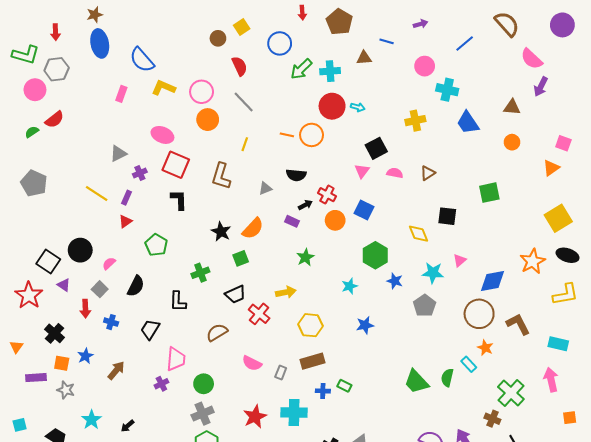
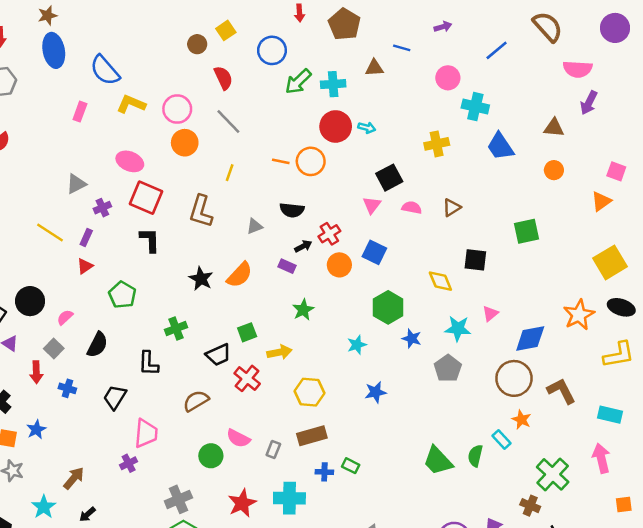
pink semicircle: (532, 59) -> (578, 69), turned -40
red cross: (327, 195) -> (329, 234), turned 30
green square: (241, 258) -> (247, 332), moved
brown arrow: (116, 370) -> (74, 478), moved
green circle: (204, 384) -> (211, 456), moved

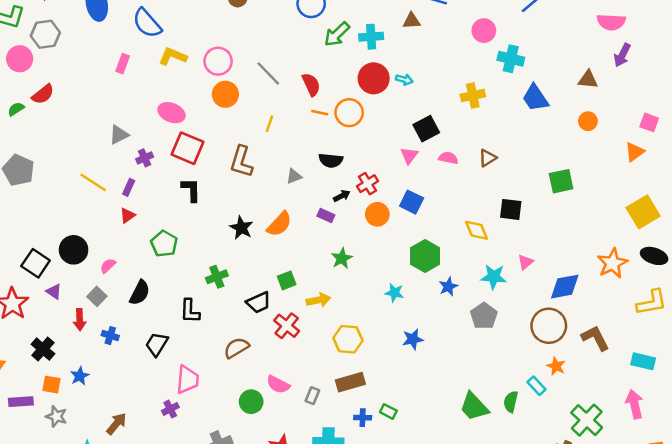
red semicircle: (223, 78) -> (311, 84), moved
blue star: (412, 339) -> (448, 287), turned 30
cyan star: (357, 345) -> (394, 293), turned 30

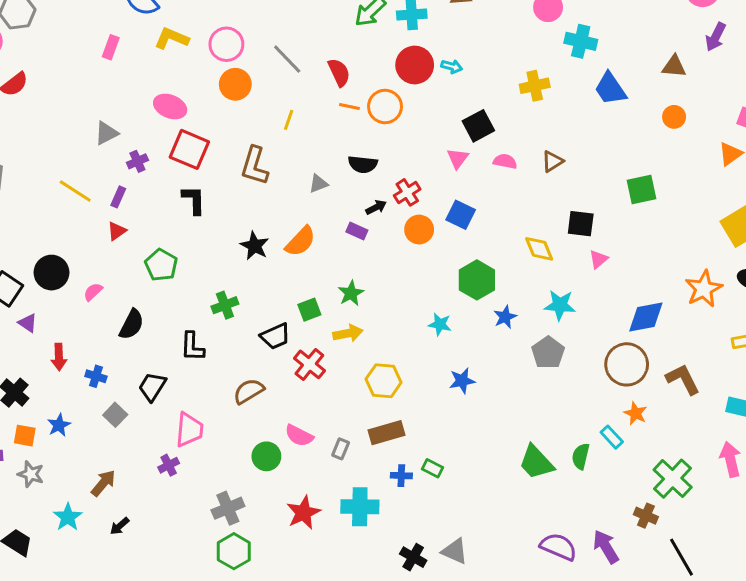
green star: (342, 258) -> (351, 293), moved
pink triangle: (525, 262) -> (598, 259), moved
gray square: (97, 296) -> (115, 415), moved

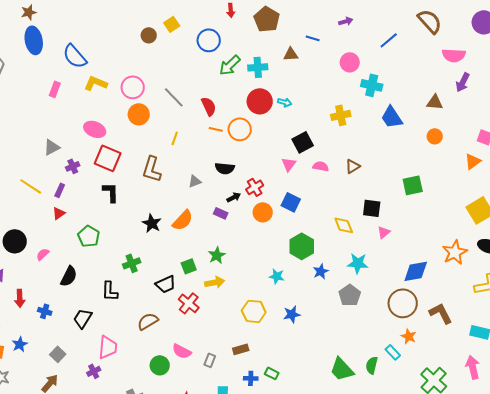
yellow hexagon: (384, 381) -> (254, 311), moved
gray square: (115, 415) -> (58, 354), moved
brown rectangle: (386, 433) -> (241, 349), size x0.7

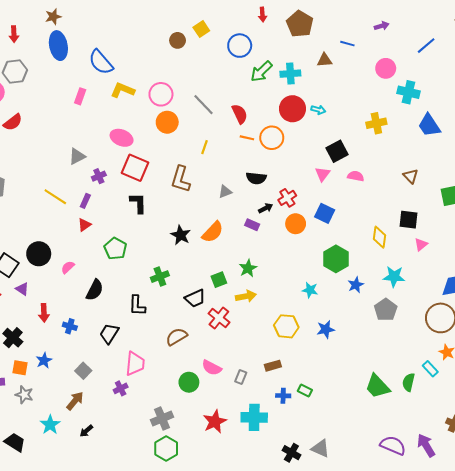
brown triangle: (353, 166) -> (411, 176), moved, turned -42
yellow diamond: (344, 225) -> (379, 237), turned 30

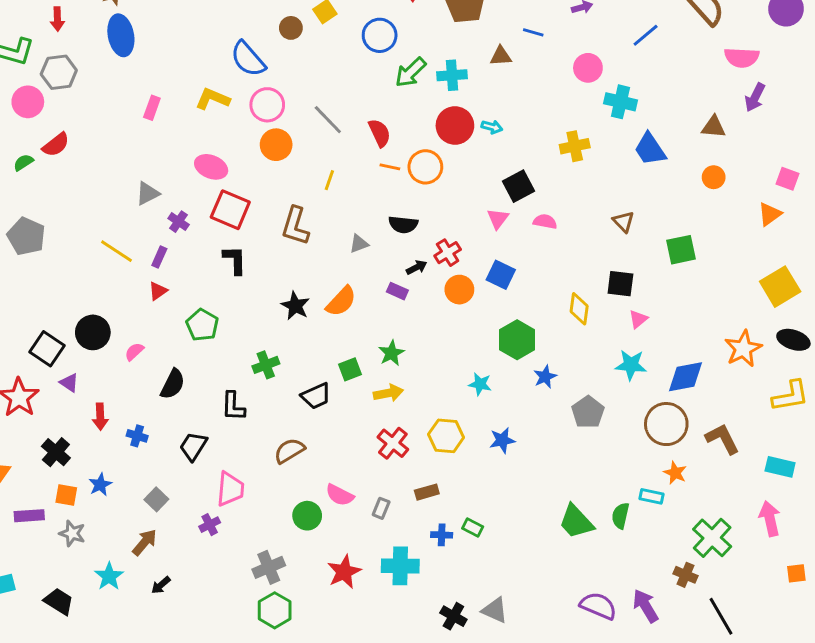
blue semicircle: (101, 62) -> (248, 59), moved
purple cross: (99, 176) -> (179, 222), turned -32
cyan star: (394, 277) -> (631, 365), moved
red cross: (219, 318) -> (393, 443), moved
cyan rectangle: (430, 369) -> (652, 496), turned -35

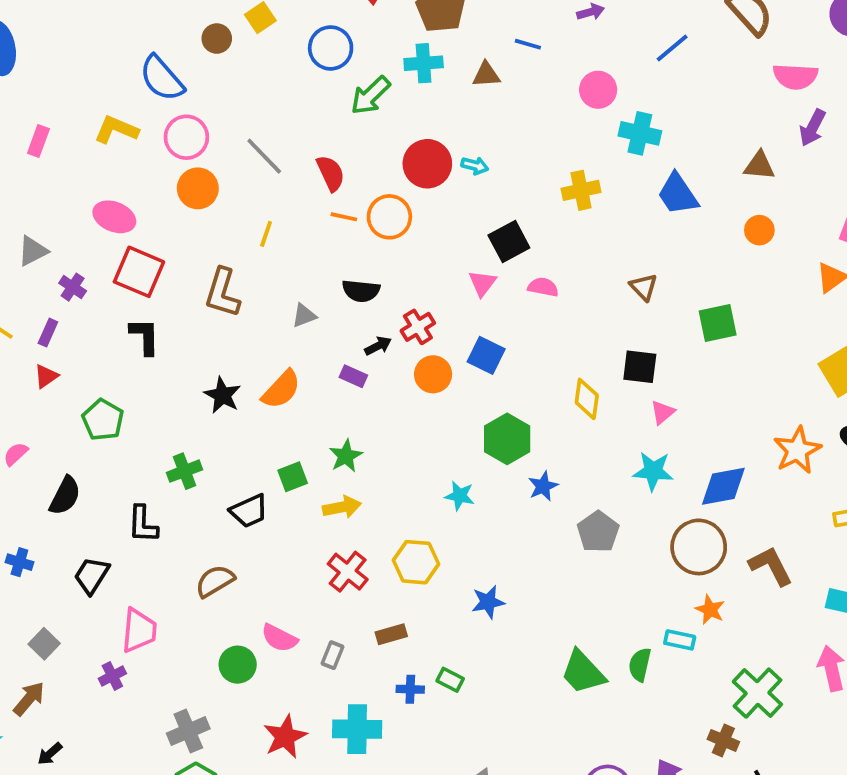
cyan cross: (452, 75) -> (424, 63), moved
blue star: (502, 440) -> (488, 602), moved

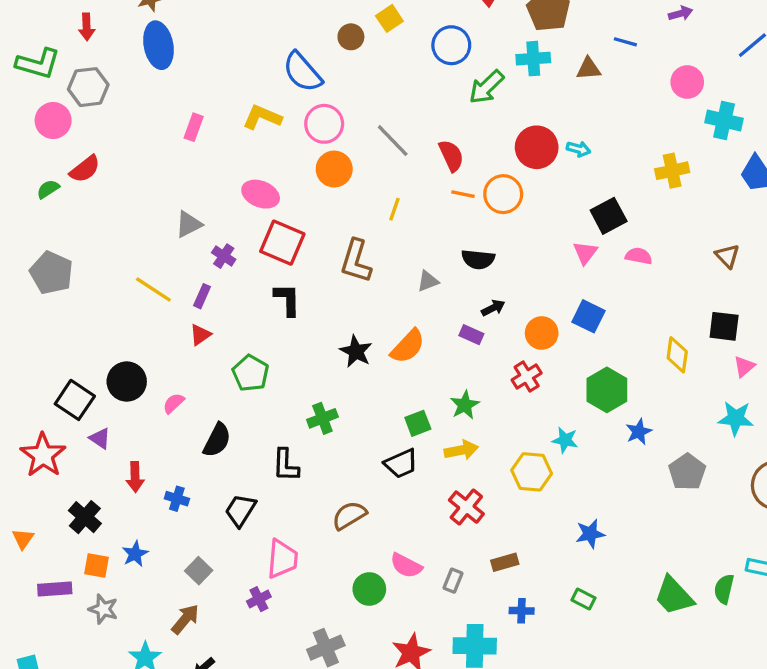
red cross: (418, 327) -> (527, 376), moved
black trapezoid: (249, 511) -> (401, 464), moved
yellow hexagon: (416, 562) -> (532, 472), moved
green rectangle: (450, 680) -> (583, 599), moved

